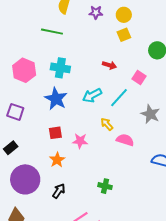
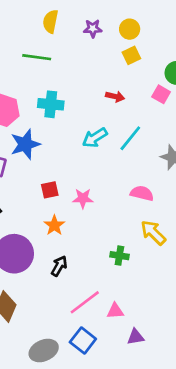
pink square: (139, 78) -> (161, 94), moved
blue star: (56, 99) -> (25, 144), moved, turned 30
yellow arrow: (107, 124) -> (153, 233), moved, size x1.5

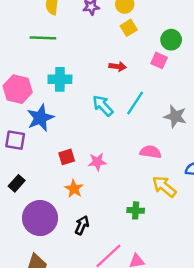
cyan arrow: (95, 138) -> (103, 106), turned 85

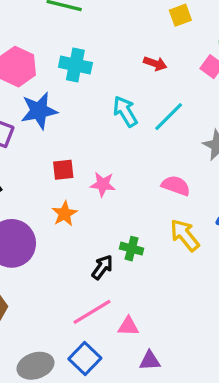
green cross: (136, 210) -> (132, 249), moved
black arrow: (82, 225) -> (102, 267), moved

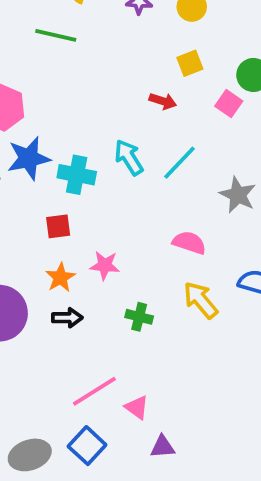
yellow square: (180, 15) -> (190, 63), moved
cyan cross: (75, 65) -> (77, 175), moved
pink star: (103, 184) -> (105, 265), moved
black arrow: (102, 267) -> (67, 318), moved, turned 55
pink triangle: (128, 326) -> (137, 407), turned 35

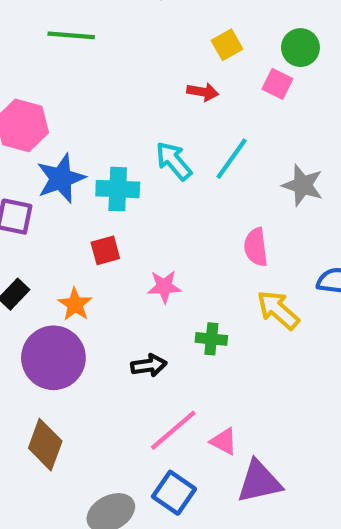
pink semicircle: (189, 243) -> (256, 247), turned -108
orange star: (60, 278) -> (75, 304), moved
black arrow: (67, 318) -> (149, 365), moved
purple triangle: (163, 447) -> (259, 482), size x1.6

